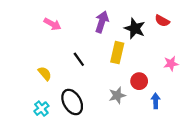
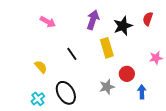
red semicircle: (162, 21) -> (148, 19), turned 80
black star: (135, 28) -> (123, 26), turned 30
yellow rectangle: (117, 53) -> (107, 48), turned -30

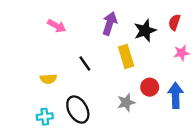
pink star: (156, 58) -> (182, 53), moved
yellow semicircle: (41, 67) -> (48, 79), turned 128
blue arrow: (142, 92) -> (176, 95), moved, size x1.5
cyan cross: (38, 99) -> (45, 117), turned 32

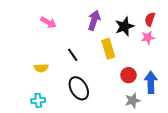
pink star: (182, 53) -> (148, 38), moved
gray star: (126, 102) -> (133, 100), moved
black ellipse: (78, 110) -> (79, 88), moved

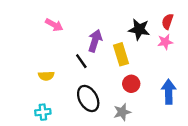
purple arrow: (94, 20) -> (95, 41), moved
black star: (124, 26) -> (139, 29), turned 30
red circle: (129, 75) -> (131, 84), moved
gray star: (133, 100) -> (122, 112), moved

